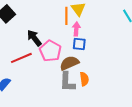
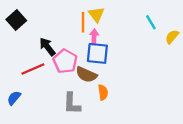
blue square: (79, 44) -> (97, 53), size x1.5
brown semicircle: (69, 63) -> (86, 75), turned -132
gray L-shape: (67, 82) -> (72, 104), moved

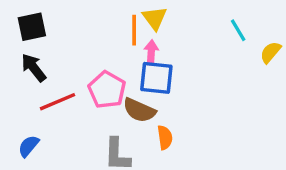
black square: (16, 20) -> (32, 27), turned 30
black arrow: (47, 47) -> (34, 68), moved

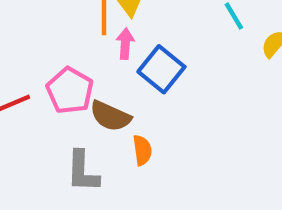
blue square: (156, 78) -> (161, 69), moved, turned 33

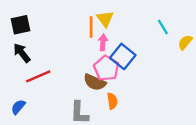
pink pentagon: (70, 91) -> (106, 68), moved

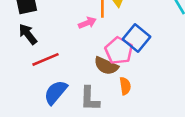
pink arrow: (103, 42) -> (87, 23), moved, turned 63
blue semicircle: (18, 107) -> (56, 92), moved, size x1.5

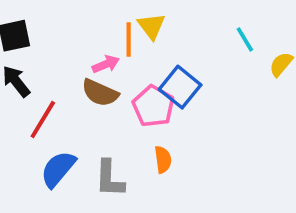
red line: (46, 59) -> (43, 119), turned -36
brown semicircle: (106, 66) -> (100, 93), moved

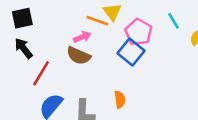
orange line: (129, 39) -> (97, 21), turned -70
pink pentagon: (153, 106) -> (139, 32), moved

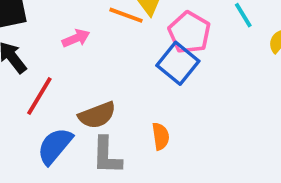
pink arrow: (82, 37) -> (76, 38), moved
brown semicircle: (79, 56) -> (97, 115), moved, turned -45

